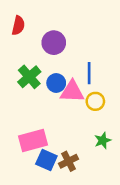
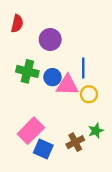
green cross: (29, 77) -> (27, 71), turned -35
pink rectangle: (33, 140) -> (31, 131), turned -30
brown cross: (68, 161) -> (75, 142), moved

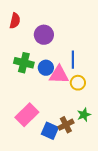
blue square: (43, 149) -> (50, 131), moved

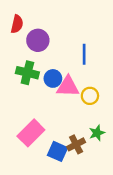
purple circle: (44, 35) -> (38, 40), moved
blue line: (73, 60) -> (84, 54), moved

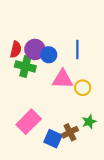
red semicircle: (17, 24) -> (16, 49), moved
purple circle: (38, 40) -> (35, 49), moved
blue circle: (53, 78) -> (49, 55), moved

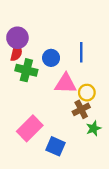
purple circle: (35, 49) -> (17, 38), moved
brown cross: (70, 132) -> (81, 109), moved

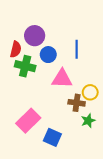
purple circle: (17, 38) -> (35, 36), moved
yellow circle: (87, 93) -> (90, 92), moved
brown cross: (81, 109) -> (77, 103), turned 35

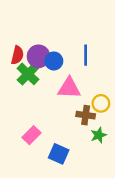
purple circle: (35, 36) -> (39, 56), moved
green cross: (25, 66) -> (28, 74), turned 30
pink rectangle: (28, 121) -> (31, 135), size x0.7

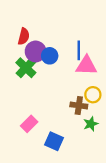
red semicircle: (17, 55) -> (24, 36), moved
pink triangle: (69, 88) -> (86, 66), moved

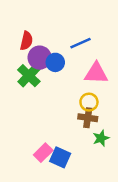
blue line: (79, 50) -> (81, 43), moved, turned 66
yellow circle: (93, 95) -> (89, 102), moved
pink rectangle: (29, 124) -> (43, 153), moved

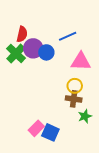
green cross: (29, 76) -> (16, 53), moved

